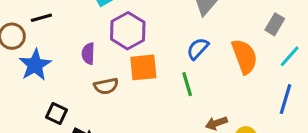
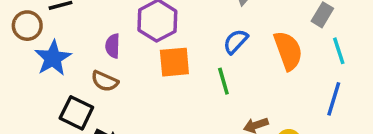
cyan line: (290, 56) -> (339, 51), turned -60
brown semicircle: (106, 86) -> (105, 81), moved, turned 35
black square: (56, 113) -> (76, 113), size x1.4

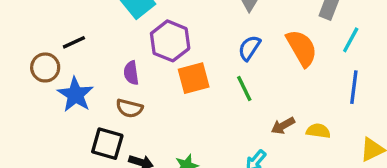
cyan line: (339, 51) -> (351, 40), turned 56

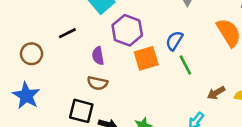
black line: (74, 42) -> (67, 33), moved
blue semicircle: (249, 48) -> (174, 41), moved
blue star: (75, 95) -> (26, 96), moved

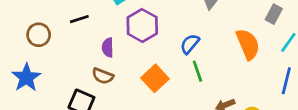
orange square: (146, 58) -> (155, 78), moved, turned -35

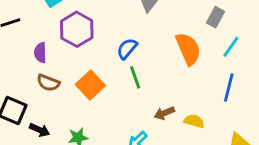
brown semicircle: (103, 76) -> (48, 83), moved

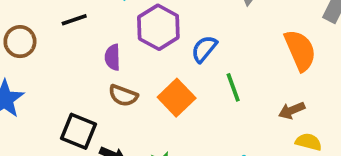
blue semicircle: (127, 49) -> (204, 49), moved
brown arrow: (164, 113) -> (292, 110), moved

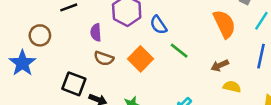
brown circle: (20, 42) -> (40, 35), moved
blue semicircle: (204, 49) -> (158, 25), turned -72
green line: (233, 87) -> (179, 51), turned -30

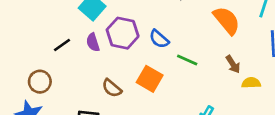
purple semicircle: (96, 32) -> (93, 42), moved
brown semicircle: (104, 58) -> (112, 88), turned 36
brown arrow: (220, 65) -> (233, 64), turned -84

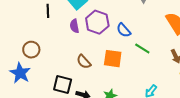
black line: (62, 45) -> (48, 11), moved, turned -64
orange square: (150, 79) -> (113, 59), turned -30

